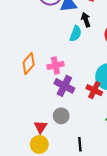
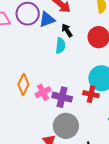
pink cross: (55, 65) -> (43, 92), moved
gray circle: (61, 116) -> (66, 126), size x1.6

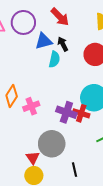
blue triangle: (47, 20) -> (44, 41), moved
purple cross: (62, 97) -> (66, 112), moved

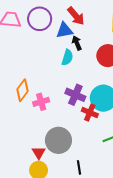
blue triangle: (44, 41) -> (64, 30), moved
purple cross: (66, 112) -> (75, 95), moved

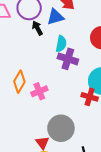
black arrow: (77, 43) -> (37, 28), moved
purple cross: (75, 95) -> (68, 59), moved

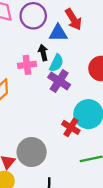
black arrow: (37, 28) -> (43, 53), moved
pink cross: (39, 91) -> (27, 65), moved

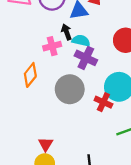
cyan semicircle: (56, 63) -> (81, 41), turned -96
gray circle: (32, 152) -> (70, 89), moved

